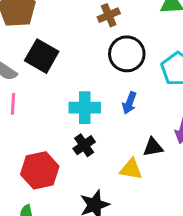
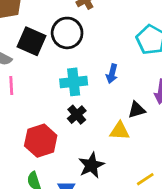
black circle: (127, 54) -> (67, 33), moved

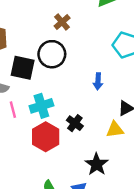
cyan cross: (74, 82) -> (41, 106), moved
red hexagon: (41, 141) -> (46, 137), moved

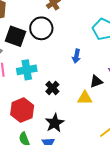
red hexagon: (46, 137) -> (22, 110), moved
black star: (97, 164) -> (55, 123), moved

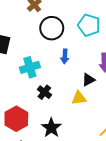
black circle: (41, 28) -> (52, 28), moved
cyan cross: (27, 70) -> (30, 67), moved

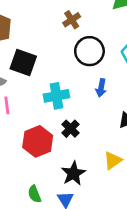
yellow triangle: (79, 98) -> (113, 160), moved, turned -35
red hexagon: (16, 119) -> (38, 141), moved

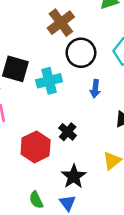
brown cross: (72, 20) -> (61, 23), size x1.5
cyan cross: (56, 96) -> (49, 81), moved

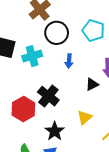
black cross: (68, 132) -> (48, 96), size x1.5

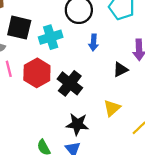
red hexagon: (23, 109) -> (37, 73), moved
black star: (55, 131) -> (77, 124), turned -30

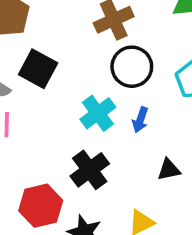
cyan cross: (51, 37) -> (98, 113), moved, turned -35
red hexagon: (37, 73) -> (41, 206), moved

